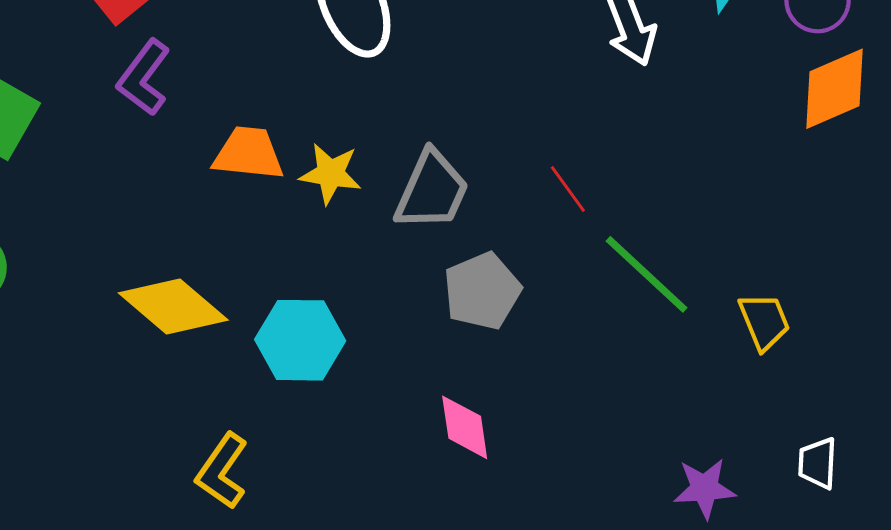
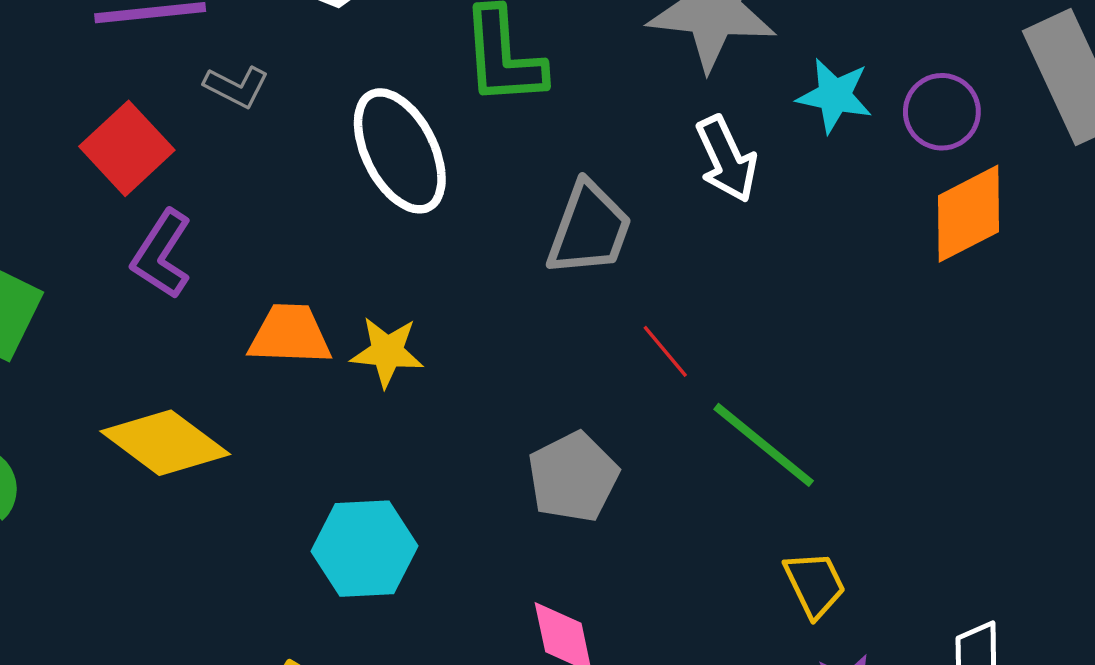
gray trapezoid: (432, 191) -> (589, 229), moved
yellow diamond: (173, 307) -> (165, 443), moved
yellow trapezoid: (764, 321) -> (815, 584), moved

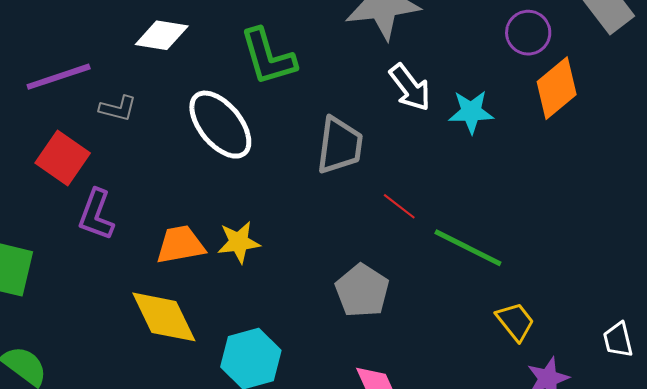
cyan star: (834, 96) -> (471, 112), moved
yellow diamond: (165, 443) -> (164, 317), moved, turned 40

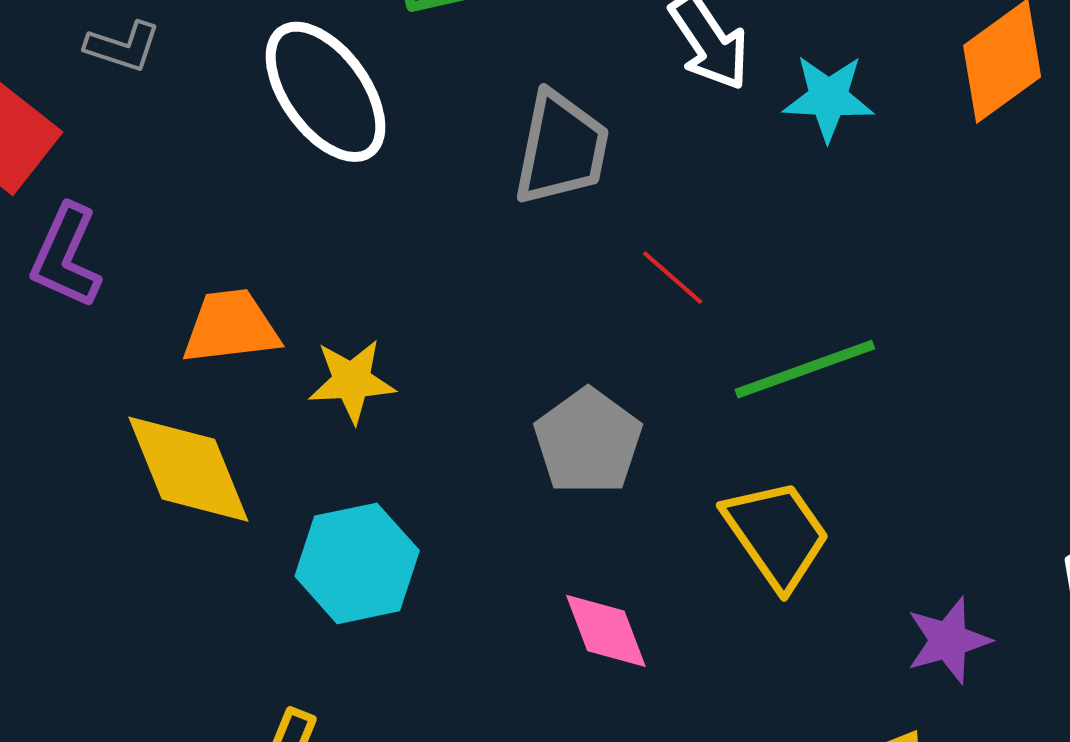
yellow star: (239, 242) -> (352, 381), moved
green line: (468, 248) -> (805, 369), turned -50
yellow trapezoid: (515, 322) -> (777, 534), moved, size x1.4

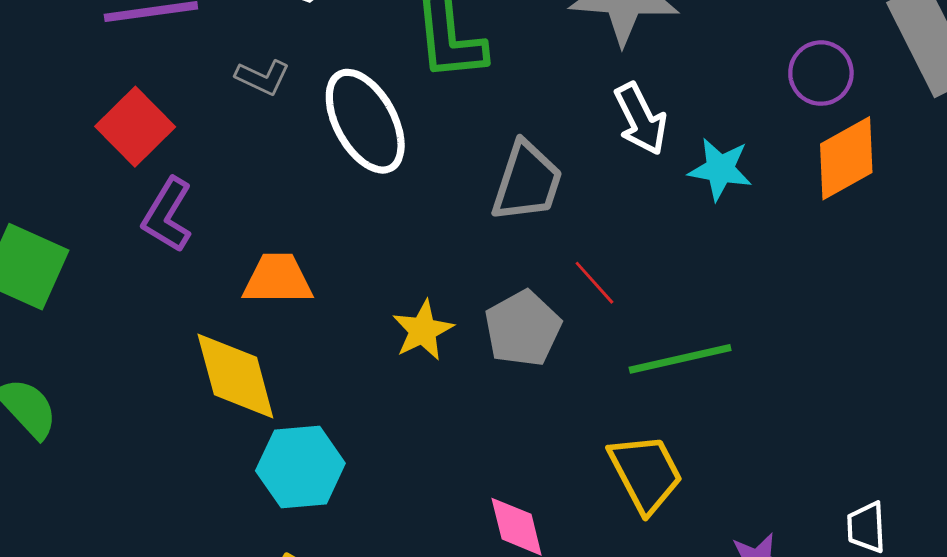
gray L-shape: (123, 47) -> (263, 77), moved
yellow star: (352, 381) -> (423, 330), moved, turned -30
gray pentagon: (588, 442) -> (523, 329), moved
cyan hexagon: (357, 563) -> (300, 467), moved

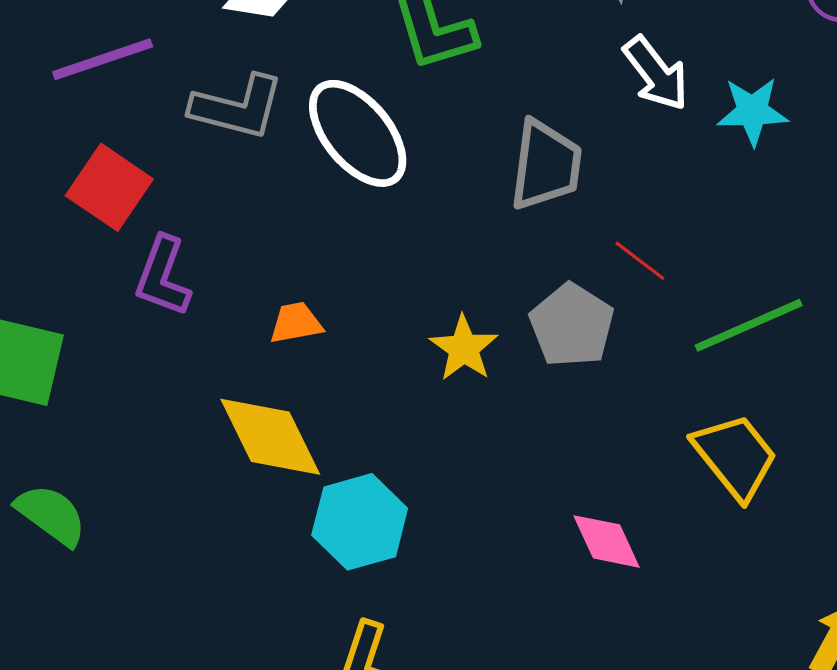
gray L-shape: (263, 77) -> (237, 107), size x1.6
orange trapezoid: (278, 279) -> (296, 323), size x0.7

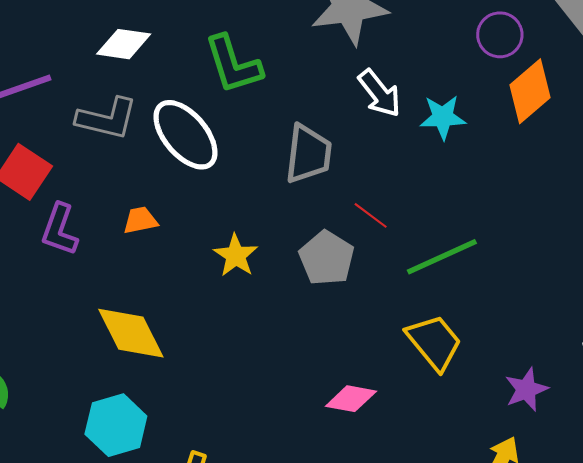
orange trapezoid: (296, 323) -> (140, 220), moved
yellow star: (464, 348) -> (236, 255), moved
cyan hexagon: (360, 522) -> (116, 425), moved
pink diamond: (606, 541) -> (351, 399), turned -54

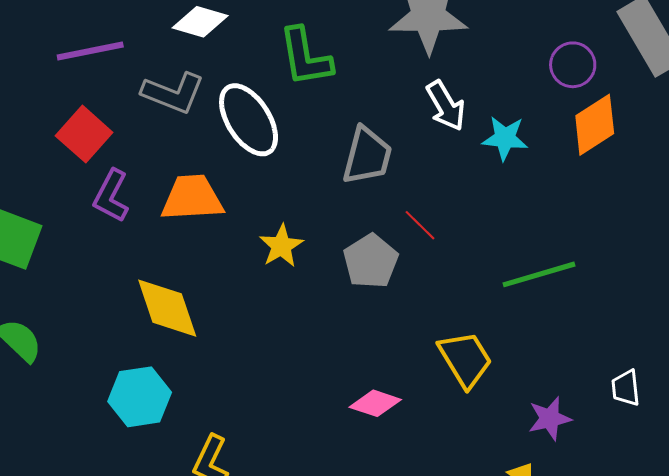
orange trapezoid: (140, 220) -> (192, 198), size x1.8
green line: (442, 257) -> (539, 274), moved

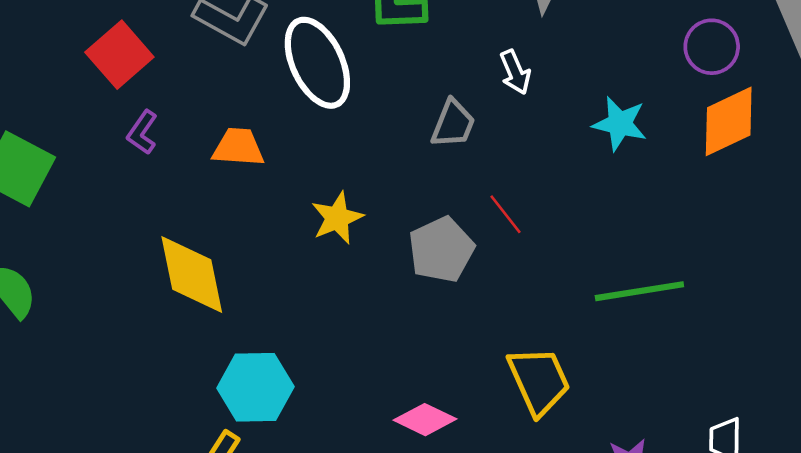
white arrow: (446, 106) -> (515, 72), moved, size x0.7
gray trapezoid: (367, 156) -> (453, 124), size x0.7
purple L-shape: (111, 196) -> (142, 132), size x0.7
orange trapezoid: (192, 198) -> (238, 147), size x0.7
cyan hexagon: (140, 397) -> (255, 387), moved

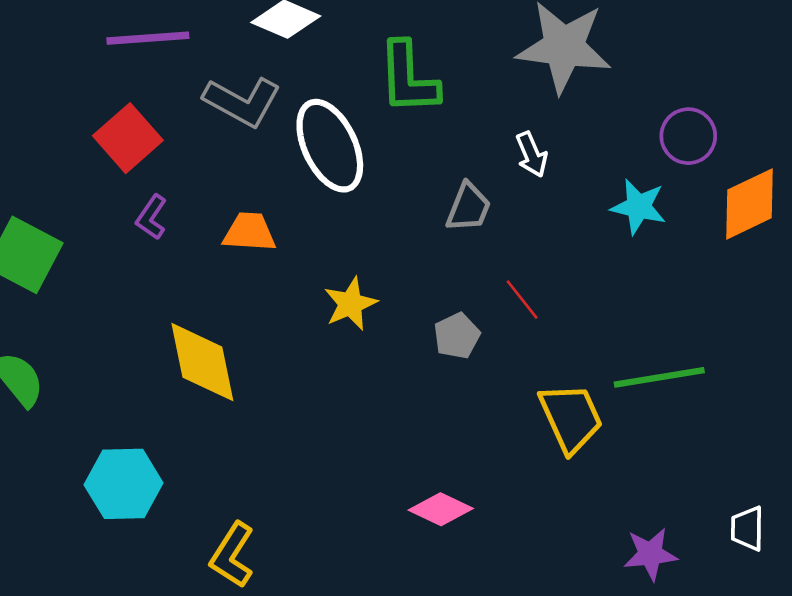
purple circle: (712, 47) -> (688, 136), moved
gray pentagon: (441, 250) -> (457, 336), size x0.7
yellow trapezoid: (539, 381) -> (571, 418), moved
cyan hexagon: (255, 387) -> (124, 484), moved

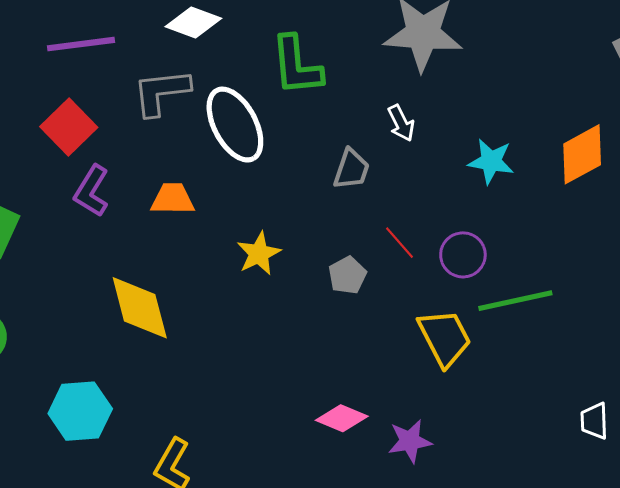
gray L-shape: (242, 102) -> (161, 92), turned 148
purple circle: (688, 136) -> (463, 255), moved
purple L-shape: (151, 217) -> (92, 191), size x1.4
purple star: (650, 554) -> (410, 441), moved

